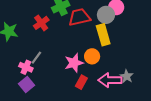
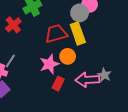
red trapezoid: (79, 17) -> (56, 34), moved

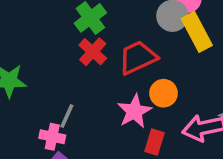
red cross: (13, 25) -> (93, 52), moved
yellow rectangle: (78, 33) -> (197, 32), moved

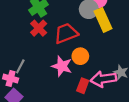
pink star: (134, 111) -> (62, 66), turned -30
red rectangle: (154, 142) -> (83, 86), moved

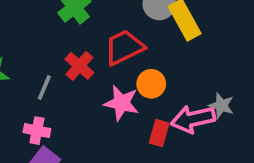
red cross: (39, 28) -> (79, 66), moved
gray line: (20, 66) -> (44, 87), moved

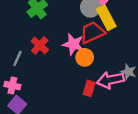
red trapezoid: (124, 47) -> (92, 33), moved
pink star: (121, 103) -> (73, 44), moved

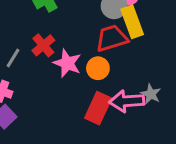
pink star: (73, 44) -> (67, 63), moved
red rectangle: (89, 88) -> (98, 108), size x1.5

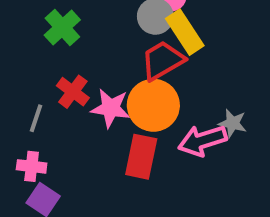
orange circle: (98, 68) -> (153, 105), size x1.6
red rectangle: (98, 108) -> (141, 157), moved

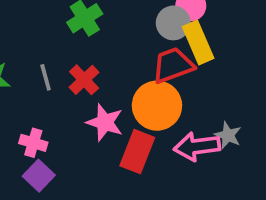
pink star: (111, 108) -> (105, 122), moved
gray line: (36, 118) -> (46, 77), moved, turned -44

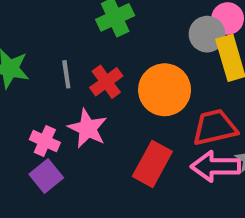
red trapezoid: (173, 65) -> (215, 127), moved
orange circle: (157, 106) -> (165, 90), moved
pink star: (105, 122) -> (88, 128), moved

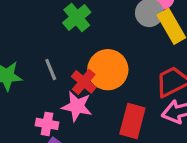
red cross: (106, 82) -> (84, 82), moved
orange circle: (165, 90) -> (108, 70), moved

